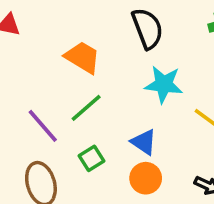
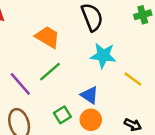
green square: (91, 158) -> (62, 115), moved

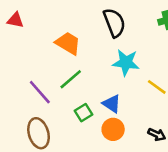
green square: (62, 115) -> (83, 113), moved

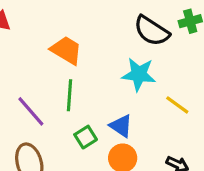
black semicircle: (114, 23) -> (152, 31), moved, turned 144
green line: (71, 79) -> (70, 95), turned -45

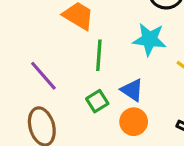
green line: (70, 95) -> (99, 55), moved

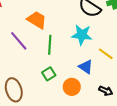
purple line: (43, 76) -> (19, 41), moved
blue triangle: (132, 90) -> (86, 67), moved

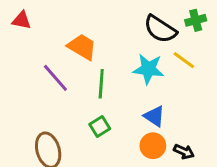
yellow line: (106, 54) -> (184, 60), moved
orange circle: (72, 87) -> (153, 146), moved

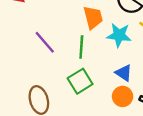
orange trapezoid: (82, 47) -> (93, 18), moved, turned 45
green square: (100, 127) -> (80, 81), size x1.5

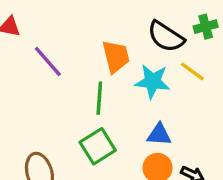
purple line: (45, 42) -> (48, 61), moved
blue triangle: (124, 73) -> (159, 135), turned -30

